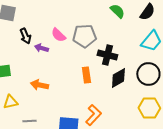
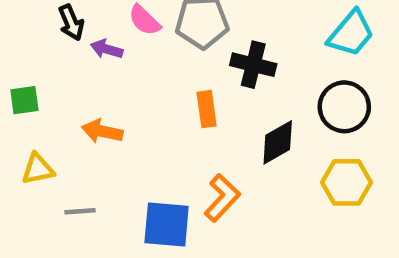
black diamond: (118, 78) -> (278, 142), moved

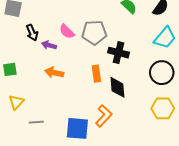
orange arrow: (102, 131) -> (54, 73), moved
black diamond: (278, 142) -> (117, 87), moved, turned -65
yellow triangle: (38, 169) -> (16, 102), turned -35

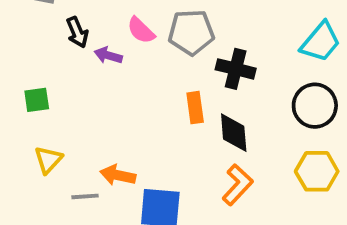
orange arrow: (54, 73) -> (118, 175), moved
orange L-shape: (104, 116) -> (238, 185), moved

